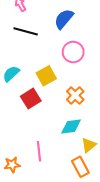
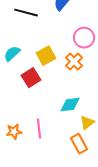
pink circle: (73, 52) -> (84, 38), moved
orange cross: (75, 95) -> (74, 62), moved
orange star: (12, 165) -> (14, 132), moved

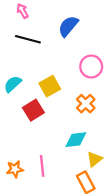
orange cross: (74, 62) -> (86, 104), moved

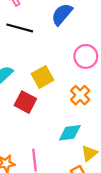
red square: (33, 110) -> (25, 102), turned -30

